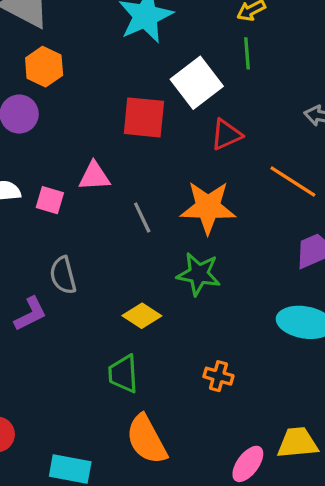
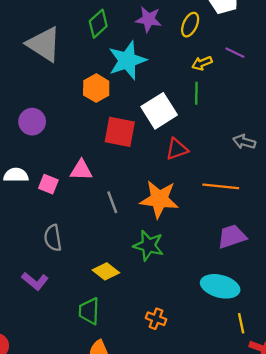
orange hexagon: (44, 67) -> (96, 88), moved
orange line: (293, 182) -> (221, 186), turned -32
purple L-shape: (30, 314) -> (35, 281), moved, turned 60

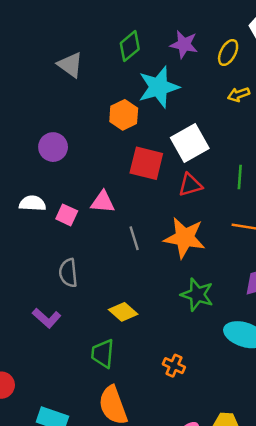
gray triangle: (44, 44) -> (70, 65), size x0.7
green line: (196, 93) -> (240, 177), moved
red triangle: (177, 149) -> (190, 185), moved
green star: (148, 246) -> (197, 295), moved

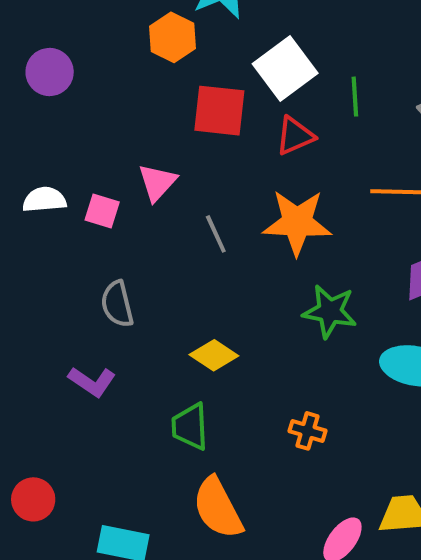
purple circle: (53, 147) -> (50, 72), moved
green line: (240, 177) -> (355, 97), moved
pink triangle: (103, 202) -> (157, 182), turned -45

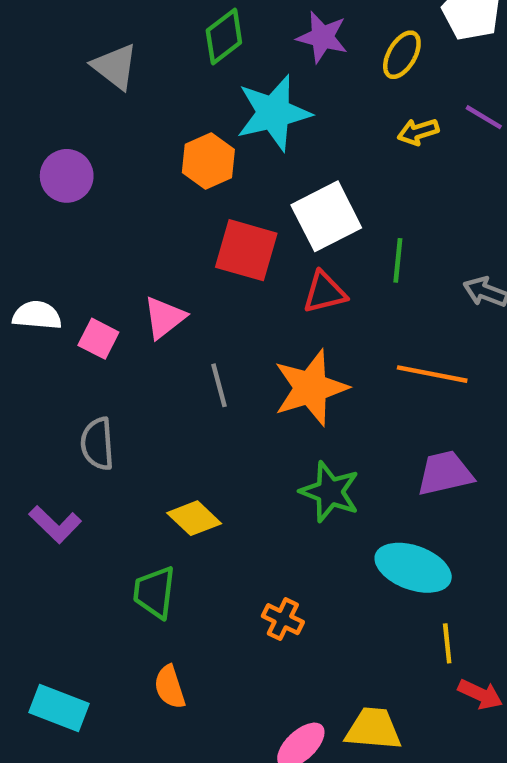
orange star: (297, 222) -> (311, 388), turned -30
orange semicircle: (218, 508) -> (170, 687), size x0.6

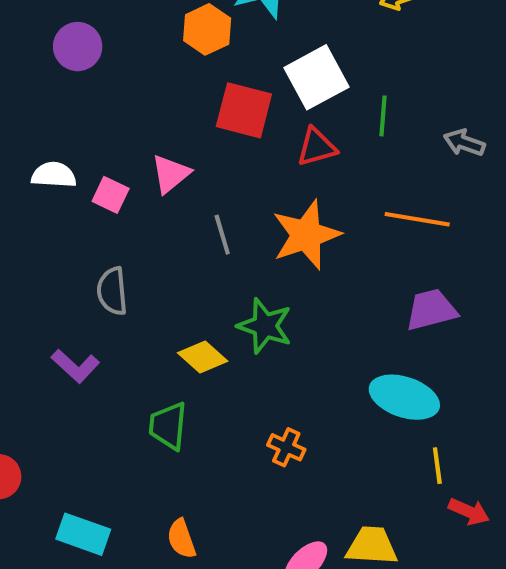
green star: (330, 492) -> (265, 326), moved
orange semicircle: (170, 687) -> (181, 539), moved

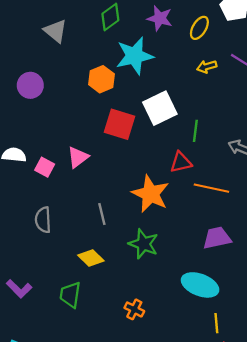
red triangle: (317, 147) -> (181, 162), moved
gray line: (222, 235) -> (102, 214), moved
orange star: (306, 235) -> (150, 194), turned -30
green star: (265, 326) -> (144, 244), moved
purple L-shape: (75, 366) -> (19, 289), moved

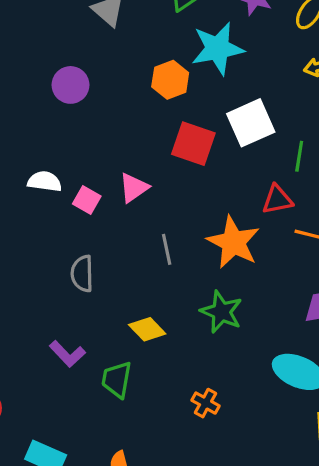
gray line: (102, 214) -> (167, 249), moved
purple L-shape: (19, 289) -> (67, 354), moved

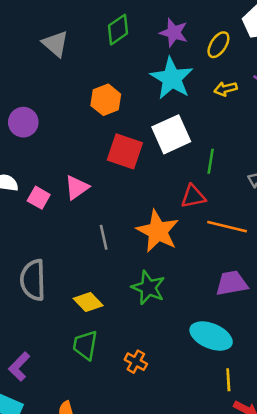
cyan star: (218, 48) -> (172, 78), moved, turned -30
purple circle: (70, 85) -> (23, 122), moved
gray semicircle: (82, 274) -> (33, 280), moved, size x1.4
purple L-shape: (67, 354) -> (19, 367), moved, turned 88
green trapezoid: (117, 380) -> (85, 345), moved

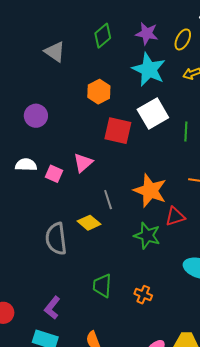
red triangle: (193, 196) -> (175, 216), moved
yellow diamond: (88, 302) -> (89, 223), moved

